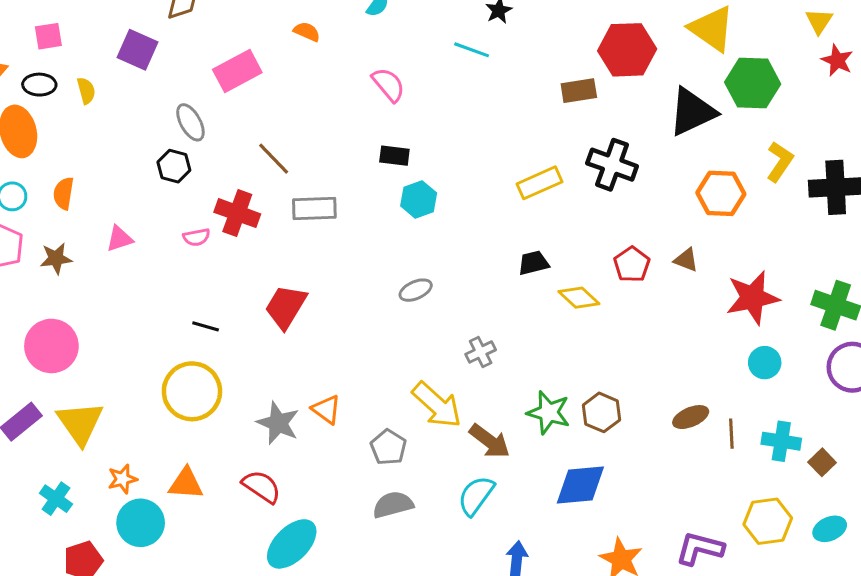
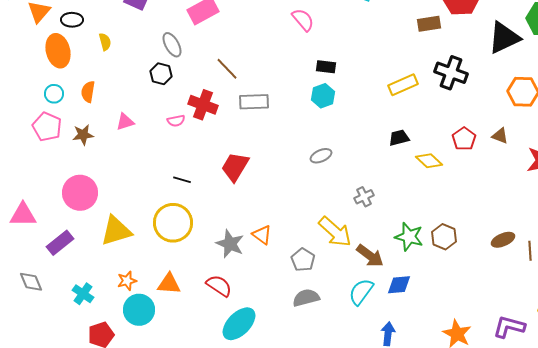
yellow semicircle: (86, 91) -> (105, 42), moved
black rectangle: (394, 156) -> (326, 67), moved
yellow triangle: (80, 423) -> (116, 231), moved, turned 48
blue diamond: (580, 485) -> (399, 285), moved, size x0.7

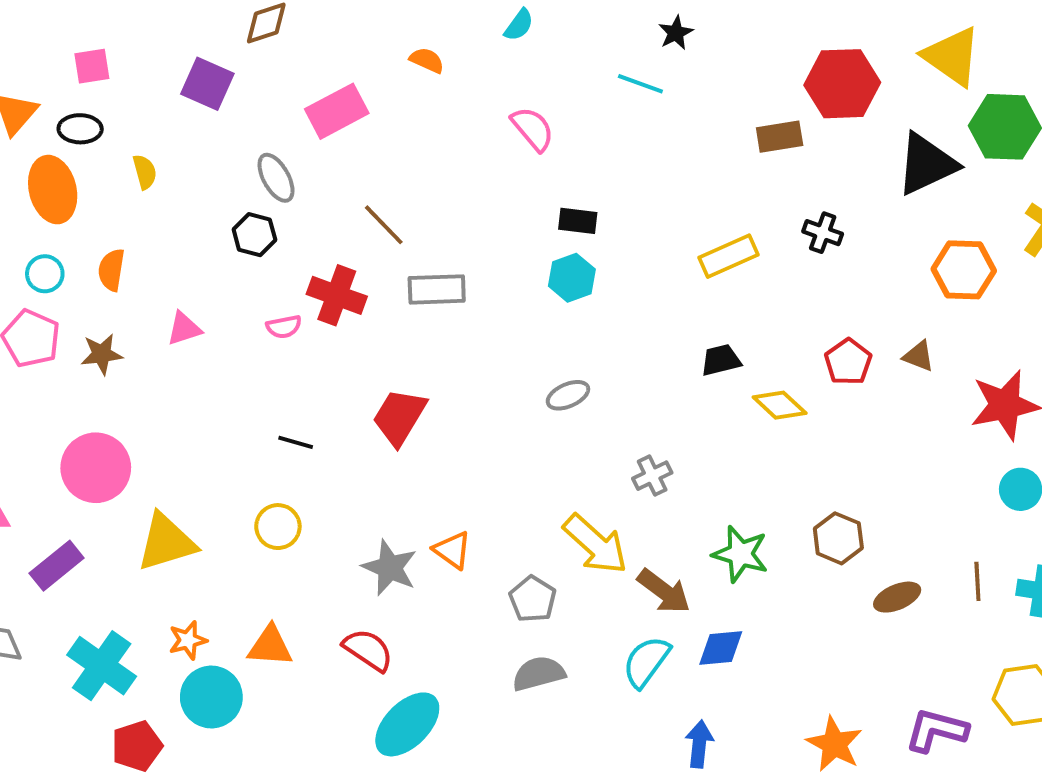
black cross: (451, 73) -> (823, 233), size x0.6
yellow circle: (173, 223) -> (278, 527), size x0.6
brown hexagon: (444, 237) -> (838, 538), moved
brown ellipse: (503, 240) -> (897, 597), moved
cyan cross: (83, 294) -> (102, 666), size x1.6

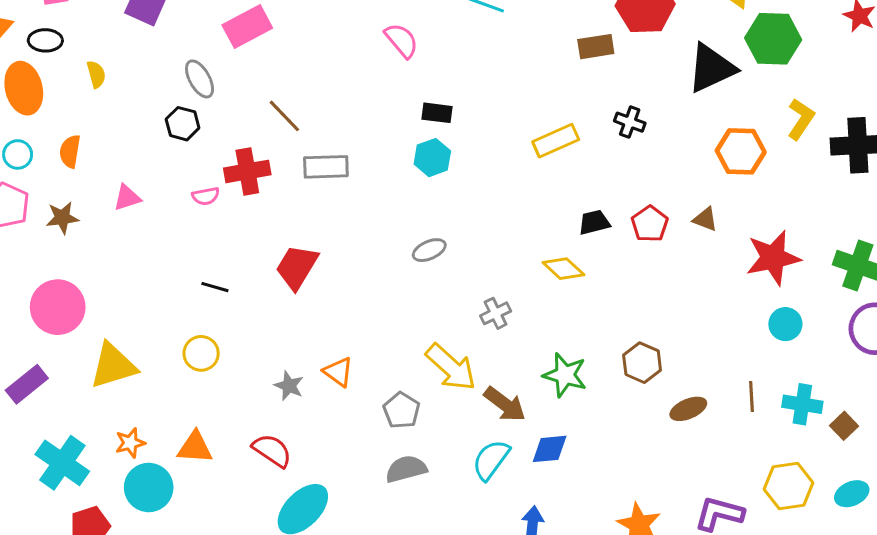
red cross: (337, 295) -> (247, 171), turned -30
black trapezoid: (721, 360) -> (594, 222), moved
yellow diamond: (780, 405) -> (563, 269), moved
gray star: (390, 568) -> (289, 386), size x0.7

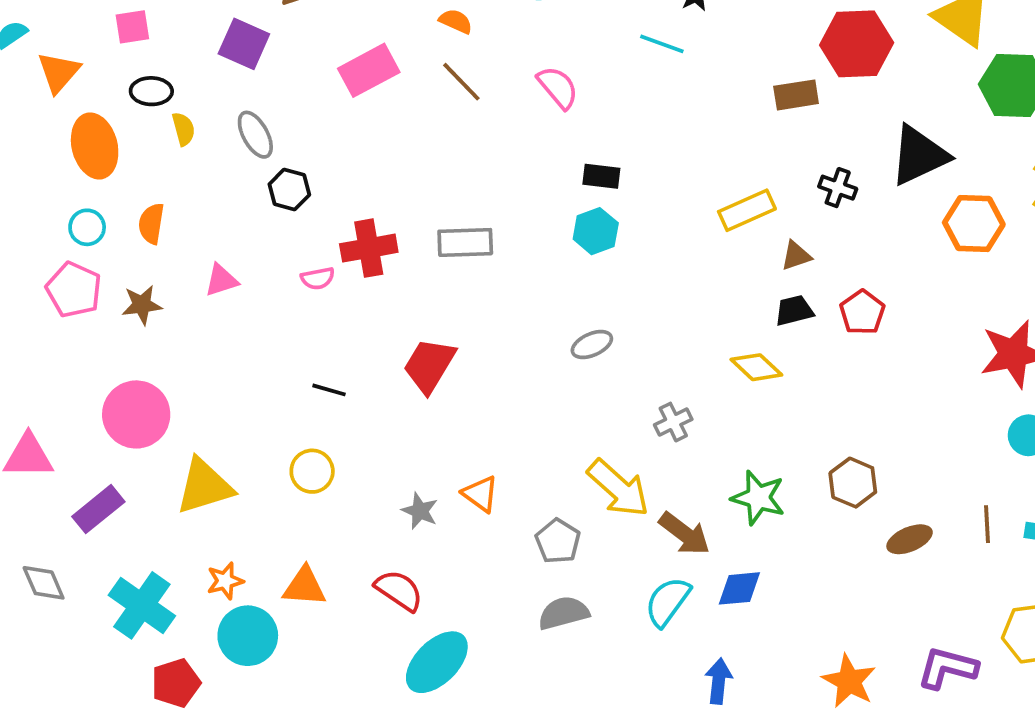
black ellipse: (45, 40) -> (151, 91), moved
black triangle: (711, 68) -> (919, 155), moved
gray ellipse: (200, 79) -> (255, 135), moved
brown line: (284, 116) -> (461, 82), moved
brown triangle: (705, 219) -> (796, 256), moved, turned -40

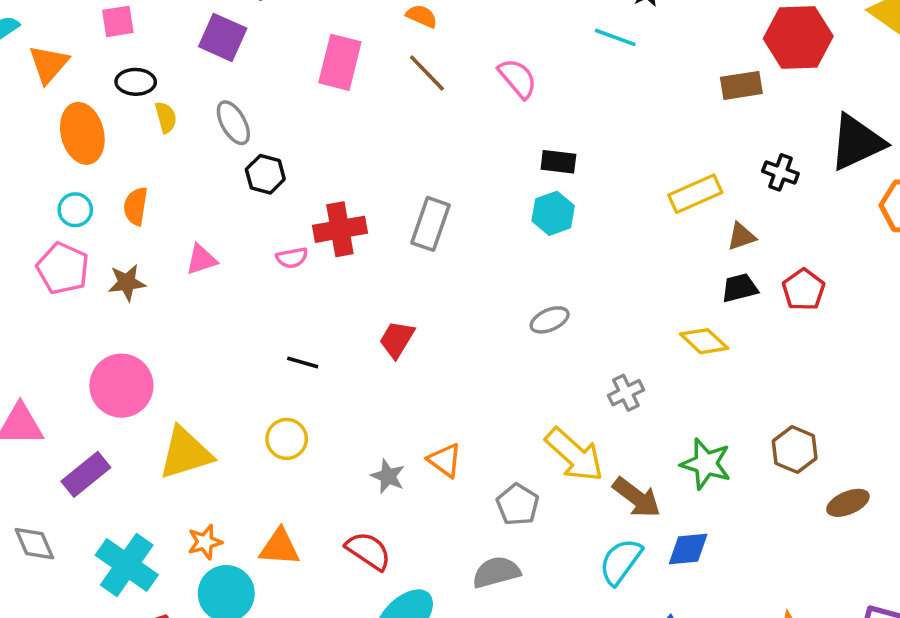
pink rectangle: (369, 70) -> (340, 62), turned -48
gray rectangle: (465, 242) -> (431, 224), turned -69
red trapezoid: (429, 365) -> (397, 339), size x0.7
gray semicircle: (564, 613) -> (496, 572), moved

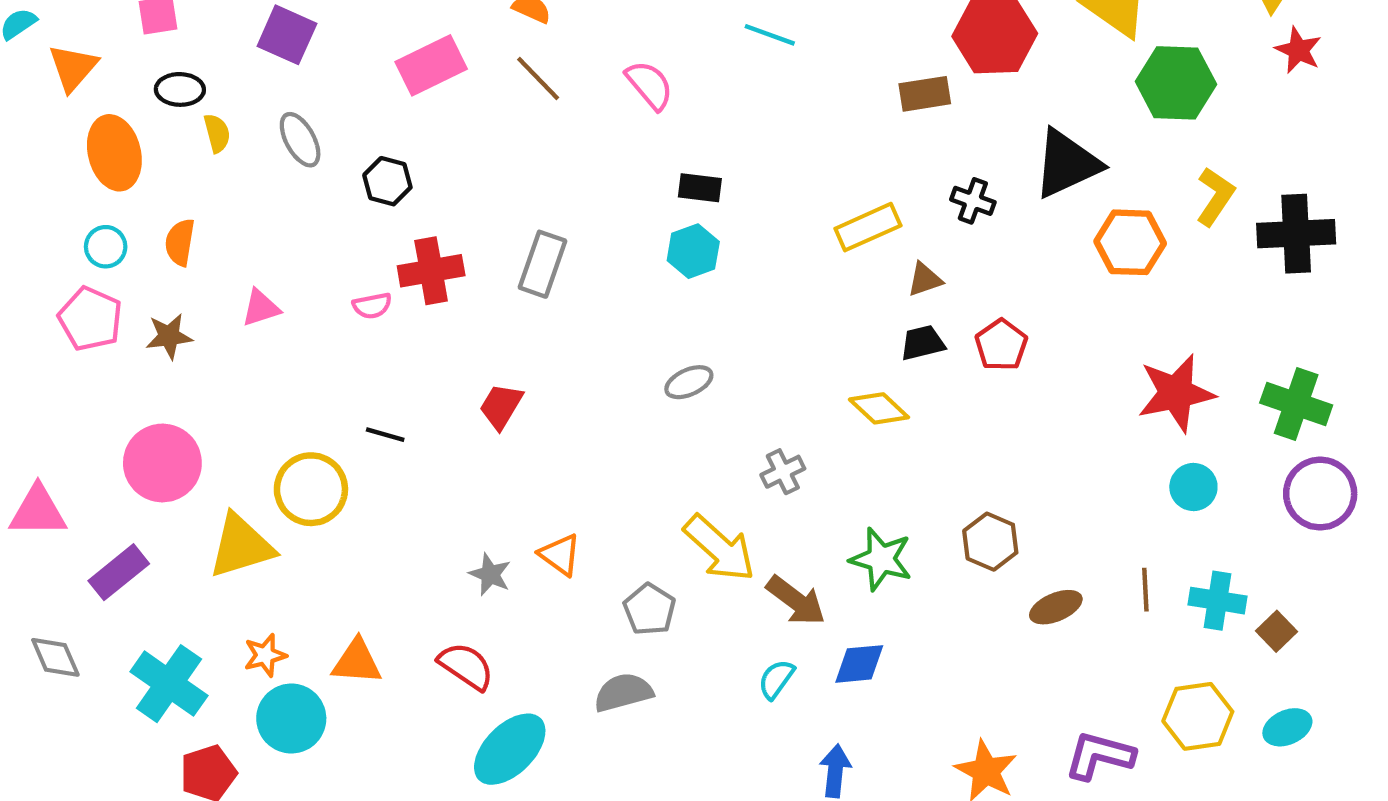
pink rectangle: (340, 62) -> (431, 65), turned 50
black hexagon: (265, 174) -> (387, 181), moved
yellow circle: (287, 439) -> (311, 489), moved, size x1.4
cyan semicircle: (621, 561) -> (776, 679), size x0.7

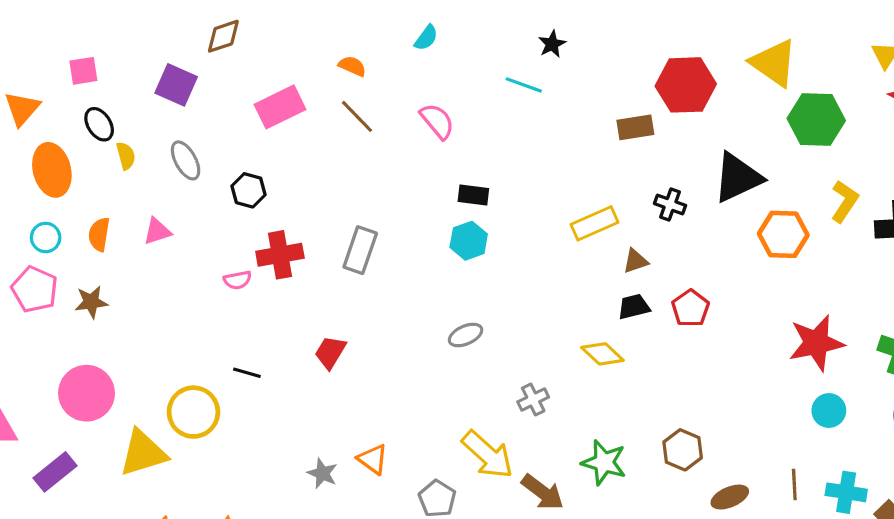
black ellipse: (180, 89) -> (99, 124), turned 56
pink triangle: (261, 308) -> (157, 231), moved

